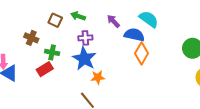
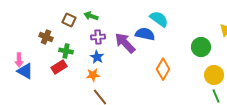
purple arrow: (113, 21) -> (125, 43), moved, size x1.6
orange diamond: (142, 53) -> (163, 69), moved
blue star: (84, 59) -> (97, 57), size x0.6
orange star: (98, 77) -> (93, 75), moved

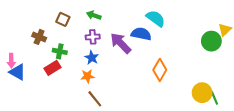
green arrow: (91, 16) -> (94, 15), moved
green circle: (201, 47) -> (211, 41), moved
yellow circle: (214, 75) -> (202, 93), moved

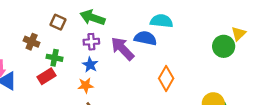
green arrow: (94, 15) -> (93, 18), size x1.5
cyan semicircle: (156, 18) -> (162, 21), turned -30

